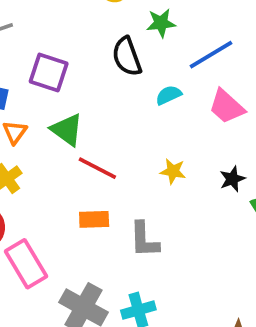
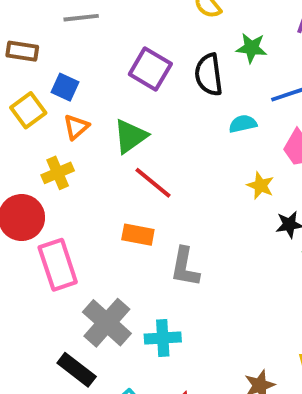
purple square: (49, 73) -> (150, 69), moved
green triangle: (67, 130) -> (130, 136), turned 36
yellow star: (173, 171) -> (260, 186), moved

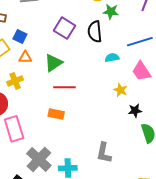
green star: (251, 48) -> (111, 12), moved
orange triangle: (76, 127) -> (25, 57), turned 40
red line: (153, 183) -> (65, 87), turned -40
gray L-shape: (185, 267) -> (104, 153), moved

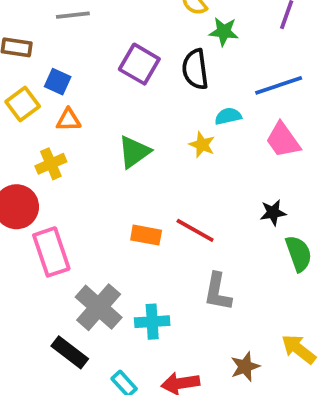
green triangle: (53, 63) -> (134, 152), moved
red line: (65, 87) -> (195, 230), moved, turned 30
yellow star: (120, 90) -> (202, 145), moved
orange rectangle: (56, 114) -> (146, 235), moved

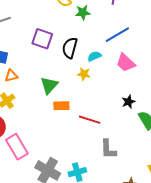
black semicircle: (195, 69) -> (70, 48), moved, turned 35
orange rectangle: (146, 235) -> (61, 106), moved

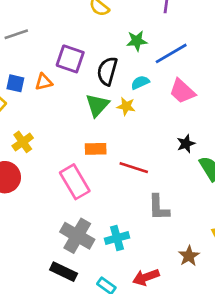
green star: (83, 13) -> (137, 41), moved
orange triangle: (11, 76) -> (44, 82), moved
green triangle: (49, 85) -> (97, 105), moved
pink rectangle: (17, 147) -> (75, 182), moved

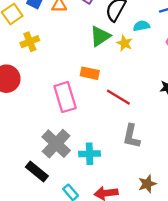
yellow cross: (23, 142) -> (30, 42), moved

